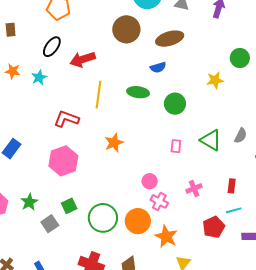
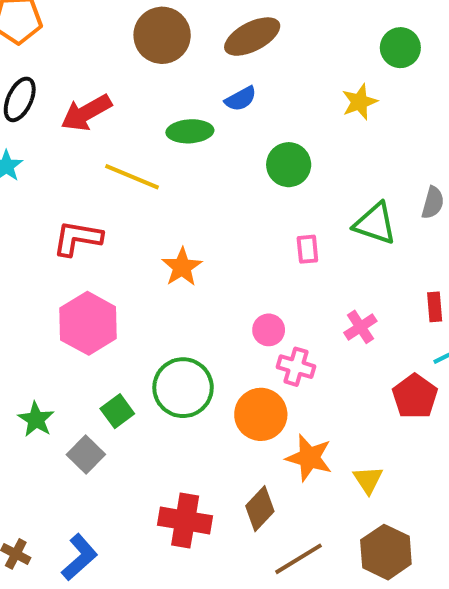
green ellipse: (138, 92) -> (190, 131), moved
yellow line: (99, 95) -> (132, 177), turned -64
green circle: (103, 218) -> (183, 388), moved
orange star: (166, 237) -> (309, 458), moved

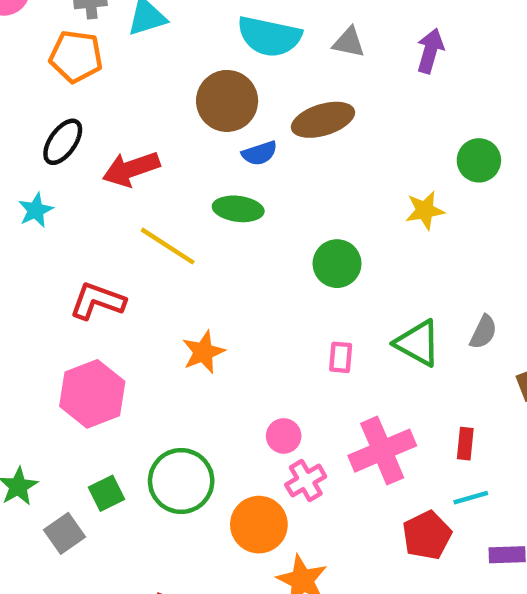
blue semicircle: (241, 99) -> (259, 153), moved
pink cross: (360, 327) -> (382, 451), size x1.8
pink cross: (296, 367) -> (306, 481), turned 33

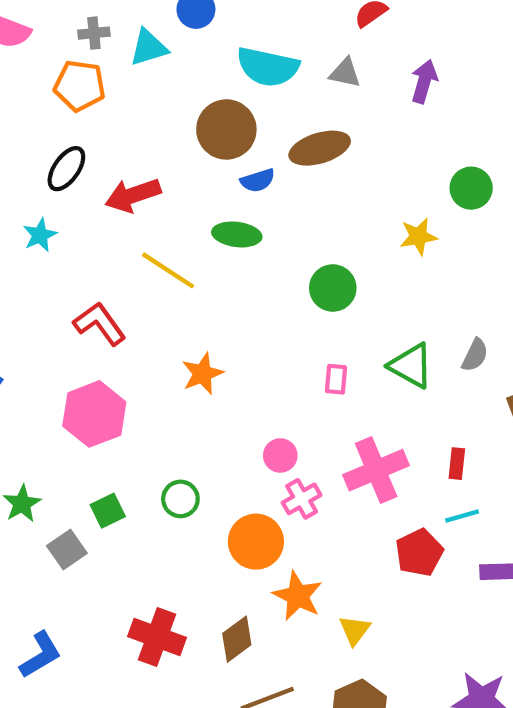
red L-shape: (97, 301) -> (100, 324), turned 34
green circle: (181, 481) -> (180, 499), size x0.6

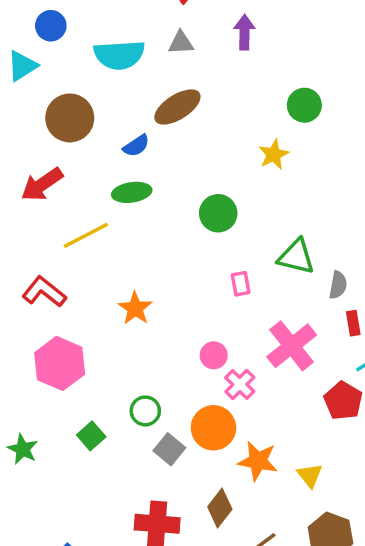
brown circle: (226, 129) -> (70, 118), moved
yellow line: (168, 270) -> (86, 235), turned -45
gray semicircle: (475, 355) -> (338, 285), moved
gray square: (67, 550) -> (169, 449), moved

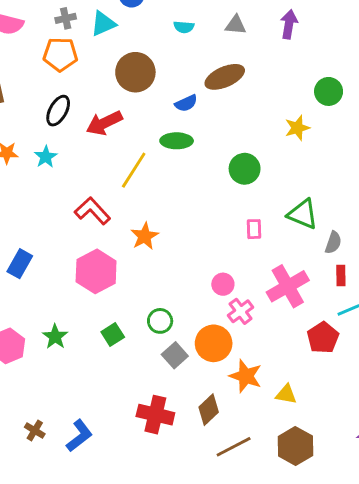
cyan semicircle: (119, 55) -> (184, 27), size x0.5
yellow line: (86, 235) -> (134, 170), turned -39
orange star: (135, 308) -> (145, 236), moved
yellow triangle: (310, 475) -> (286, 394), turned -50

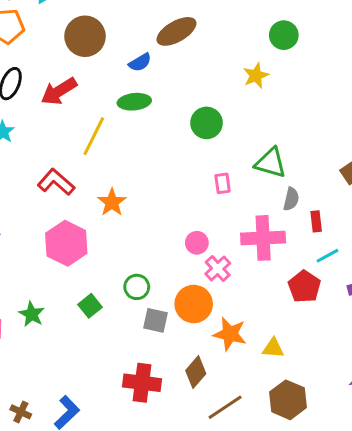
gray semicircle: (333, 243) -> (291, 199), moved
pink cross: (288, 286) -> (263, 238), turned 33
gray square: (175, 355) -> (156, 320), turned -30

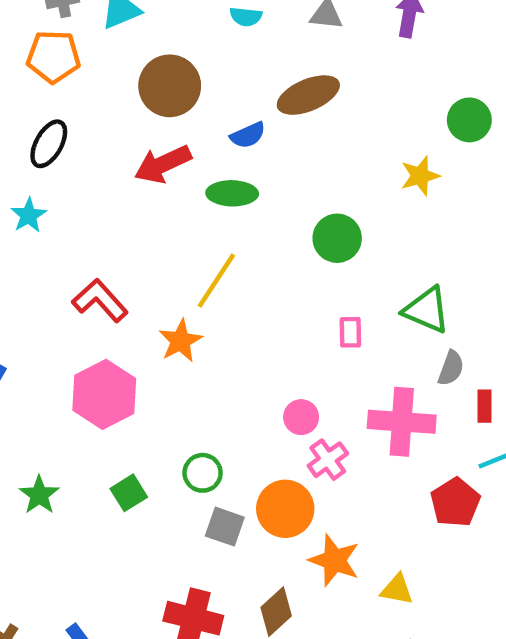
red arrow: (59, 91) -> (163, 164), moved
yellow line: (94, 136) -> (216, 281), moved

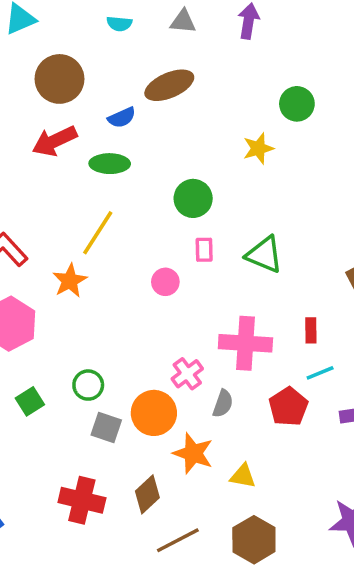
pink rectangle: (350, 332) -> (204, 250), moved
gray semicircle: (451, 368) -> (223, 404), moved
pink circle: (301, 417) -> (165, 282), moved

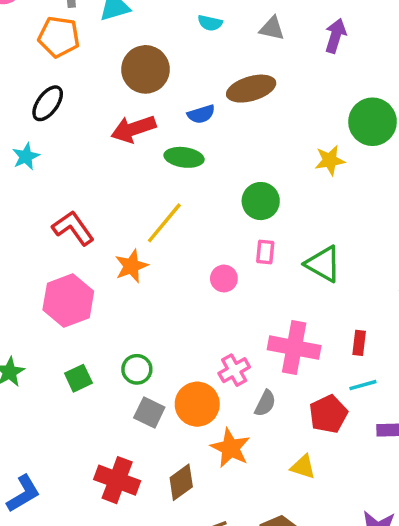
green circle: (297, 104) -> (373, 122), size x1.4
yellow triangle: (243, 476) -> (303, 467), moved

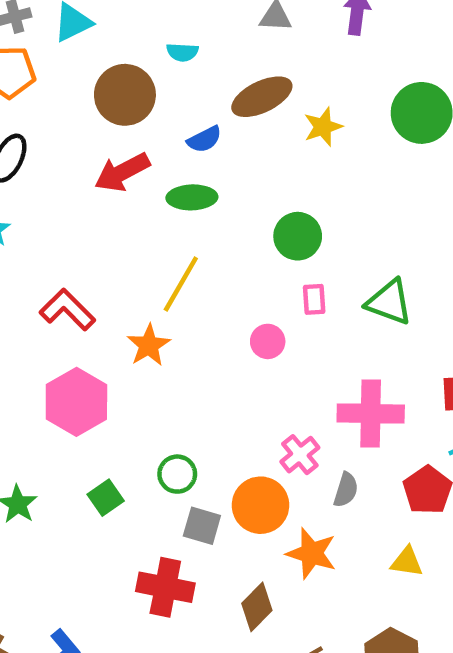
cyan semicircle: (210, 23) -> (182, 52), moved
yellow star: (330, 160) -> (323, 127), moved
red cross: (117, 480) -> (165, 587), moved

